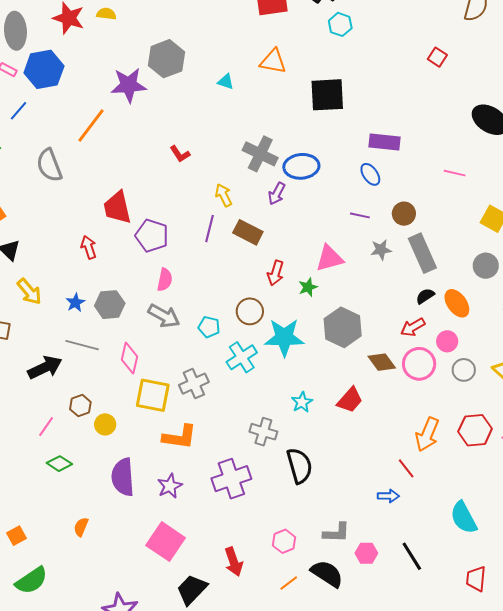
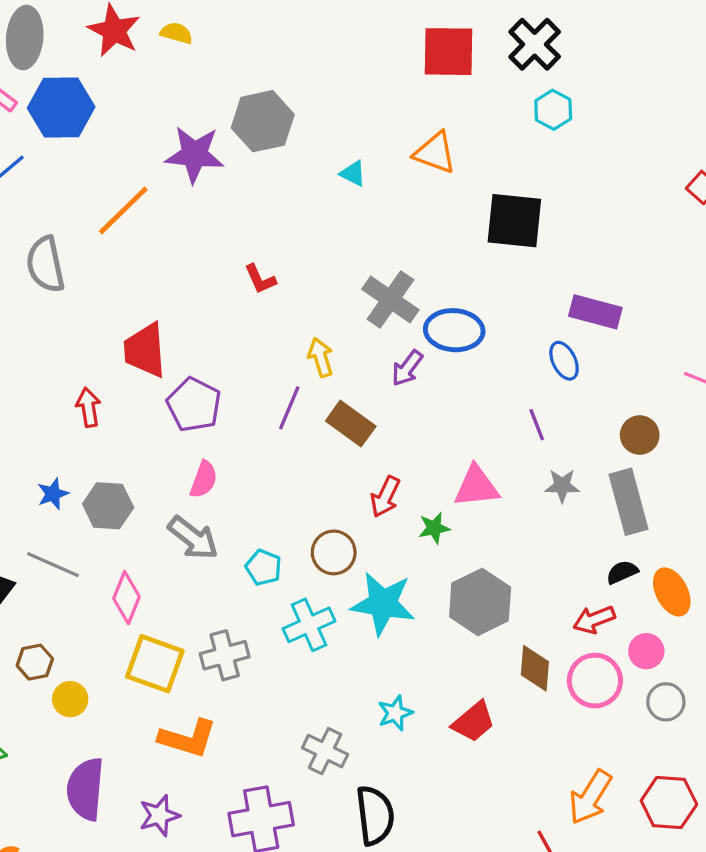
brown circle: (404, 214) -> (640, 435), moved
purple line: (360, 215) -> (537, 425), turned 48
brown diamond: (382, 362) -> (535, 668), turned 32

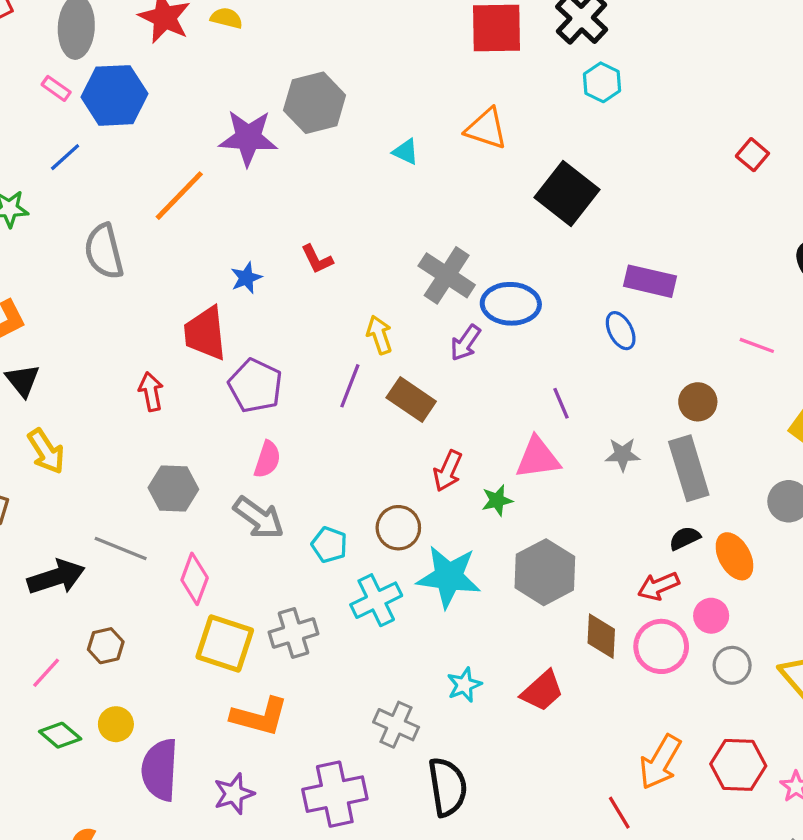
black square: (514, 221) -> (567, 193), turned 34
purple line: (537, 425) -> (561, 403), moved
blue star: (53, 494) -> (246, 278), moved
yellow circle: (70, 699) -> (116, 724), moved

